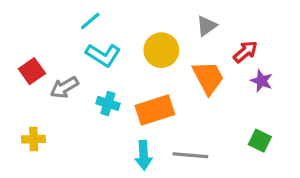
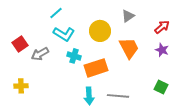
red arrow: (245, 52) -> (162, 27), moved
cyan cross: (108, 103) -> (74, 56), moved

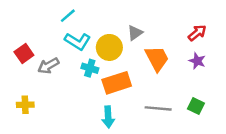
gray triangle: (128, 16) -> (135, 33), moved
yellow circle: (100, 31) -> (109, 47), moved
gray line: (118, 96) -> (158, 108), moved

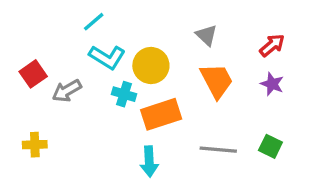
gray triangle: (135, 33) -> (206, 35), moved, turned -42

